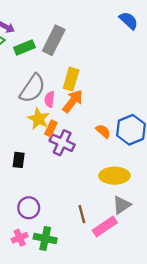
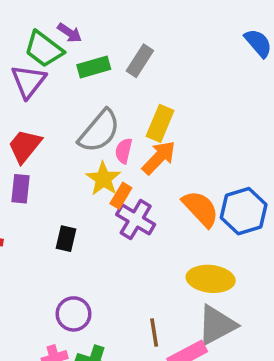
gray rectangle: (54, 40) -> (140, 61), size x0.7
orange semicircle: (103, 131) -> (201, 209), size x1.6
gray triangle: (122, 205) -> (217, 325), size x1.4

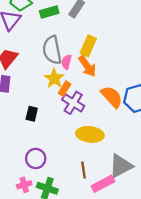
gray semicircle: (99, 131) -> (52, 50), turned 128
orange arrow: (159, 158) -> (87, 66), turned 100
yellow ellipse: (211, 279) -> (90, 134), moved

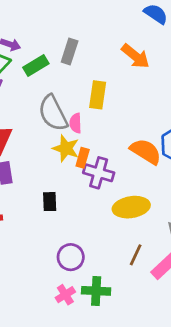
orange arrow: (87, 66) -> (135, 56), moved
brown line: (83, 170) -> (136, 255), turned 49

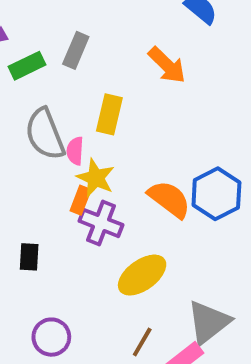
yellow star: (66, 148) -> (96, 178), moved
yellow ellipse: (131, 207) -> (142, 275), turned -32

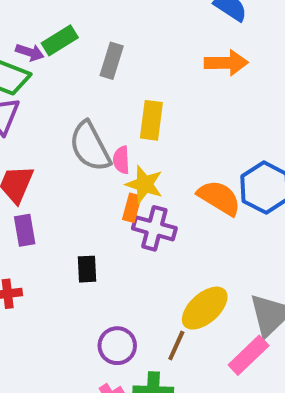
orange arrow: (167, 65) -> (226, 63), moved, turned -39
green rectangle: (27, 66) -> (60, 40), moved
yellow ellipse: (142, 275) -> (205, 308), moved
brown line: (142, 342) -> (176, 345), moved

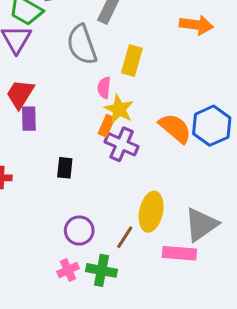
gray semicircle: (90, 146) -> (82, 45), moved
purple rectangle: (25, 230) -> (29, 119), moved
yellow ellipse: (205, 308) -> (151, 212), turned -45
pink rectangle: (249, 355) -> (179, 253), turned 40

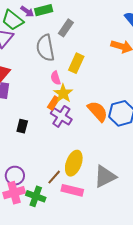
pink semicircle: (104, 88) -> (56, 78), turned -32
purple circle: (79, 231) -> (15, 176), moved
pink rectangle: (179, 253) -> (72, 190), moved
pink cross: (68, 270) -> (14, 193), size x1.5

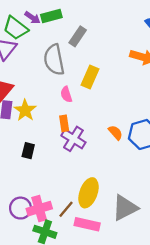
yellow star: (63, 93) -> (25, 110), moved
orange rectangle: (53, 103) -> (64, 123), turned -40
orange semicircle: (98, 111) -> (115, 133), size x0.6
pink cross: (14, 193) -> (39, 209), moved

